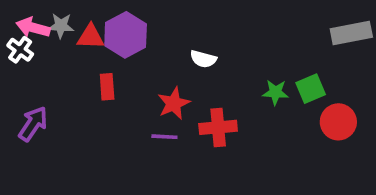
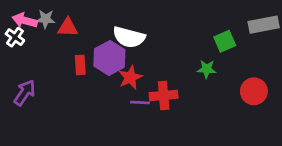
purple hexagon: (126, 35) -> (109, 58), moved
white semicircle: (203, 59) -> (129, 37), moved, size x1.6
green square: (311, 89) -> (225, 41), moved
purple line: (164, 137) -> (140, 102), moved

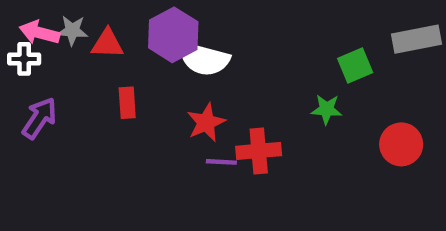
white cross: (15, 37) -> (24, 59), turned -36
purple hexagon: (109, 58) -> (173, 35), moved
purple arrow: (25, 93) -> (39, 118), moved

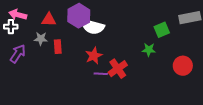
gray star: (72, 30) -> (41, 39), moved
red cross: (259, 151) -> (118, 69), turned -30

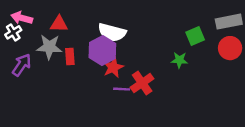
purple hexagon: (79, 16) -> (102, 50), moved
white cross: (11, 27) -> (13, 32), turned -32
gray star: (41, 39) -> (49, 47), size x1.5
red circle: (183, 66) -> (230, 48), moved

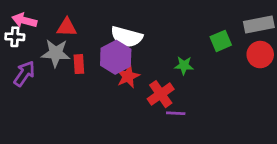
white cross: (13, 32) -> (15, 37), turned 35
green star: (179, 60) -> (184, 65), moved
purple line: (122, 89) -> (176, 113), moved

